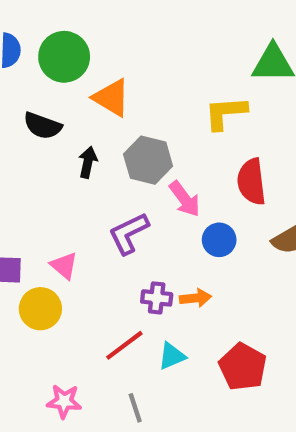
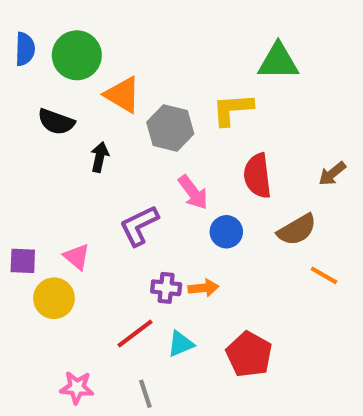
gray hexagon: (148, 160) -> (170, 128), moved

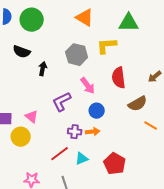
orange triangle: (122, 95) -> (85, 18), moved
blue circle: (226, 232) -> (97, 111), moved

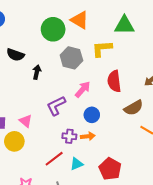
green circle: (32, 20) -> (53, 29), moved
pink arrow: (88, 86) -> (83, 89), turned -102

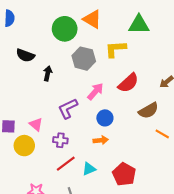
red semicircle: (114, 81) -> (128, 83), turned -125
purple cross: (69, 136) -> (60, 140), moved

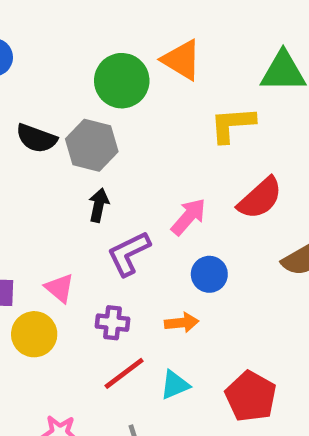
gray hexagon: (84, 59) -> (92, 145), moved
black arrow: (48, 73) -> (99, 205), moved
orange arrow: (101, 140) -> (182, 323), moved

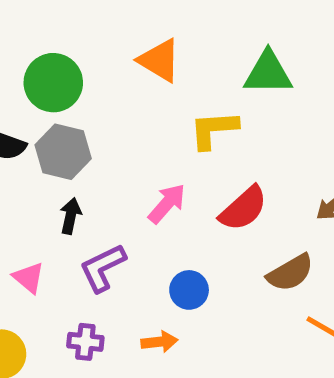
green circle: (122, 81) -> (53, 83), moved
pink arrow: (189, 217) -> (167, 204), moved
pink triangle: (59, 288) -> (29, 278), moved

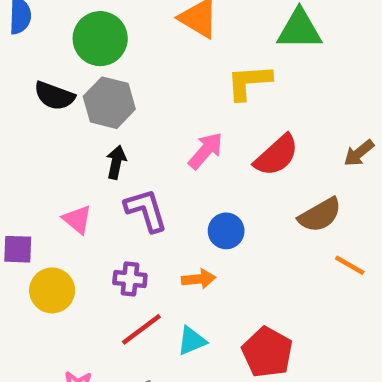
purple L-shape: (103, 268) -> (146, 210), turned 99

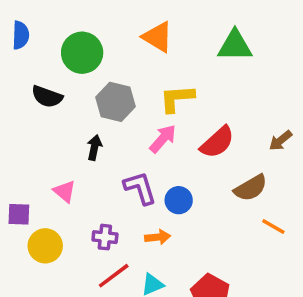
yellow L-shape: (249, 82) -> (177, 98), moved
gray hexagon: (109, 103) -> (115, 102), moved
purple L-shape: (146, 210) -> (140, 188), moved

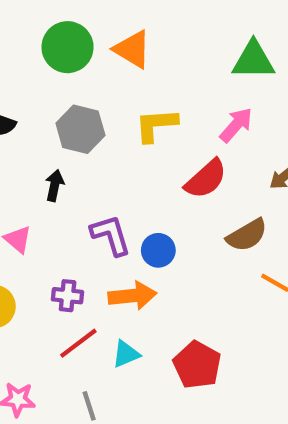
green triangle: (235, 46) -> (253, 60), moved
green circle: (82, 53) -> (68, 47), moved
pink arrow: (163, 139) -> (236, 125), moved
orange arrow: (158, 237) -> (132, 296), size x1.5

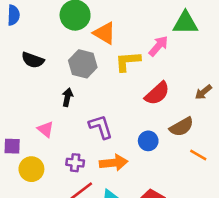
orange triangle: (132, 49) -> (105, 33), moved
pink arrow: (236, 125) -> (158, 46), moved
blue circle: (158, 250) -> (148, 141), moved

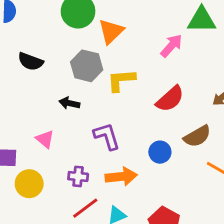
orange triangle: (105, 33) -> (111, 31), turned 45
yellow L-shape: (128, 61) -> (121, 80), moved
black arrow: (67, 97) -> (69, 103), turned -90

